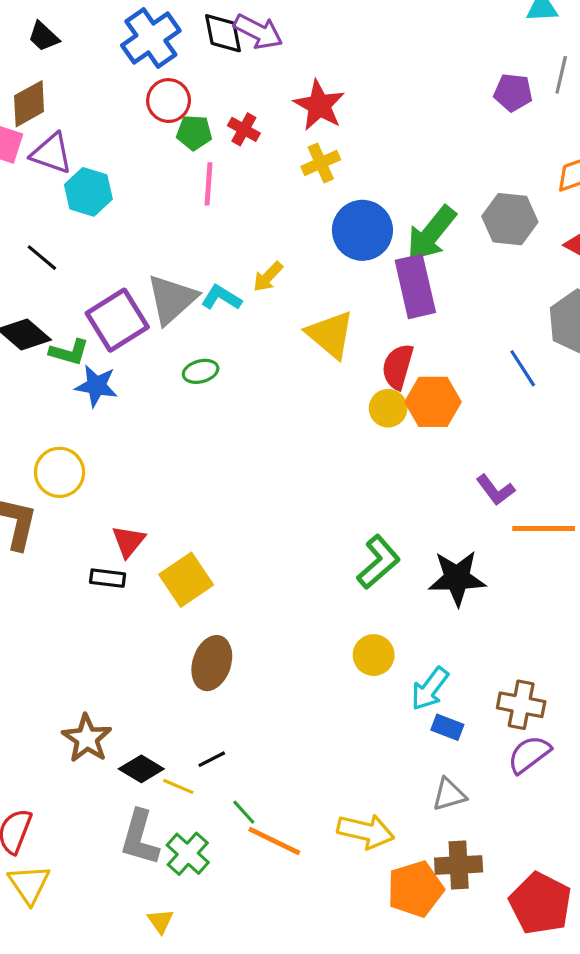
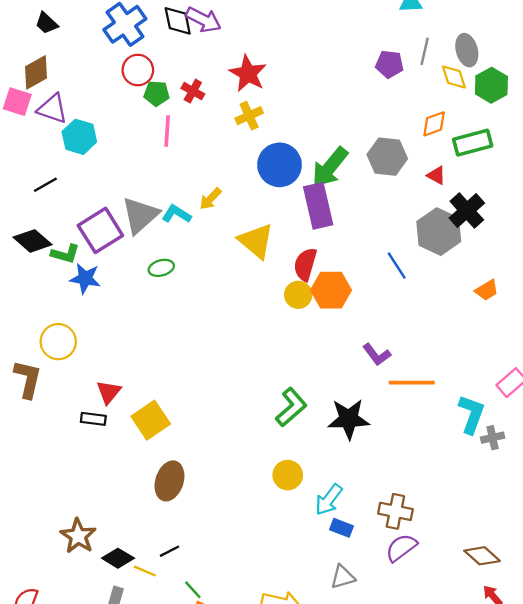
black line: (42, 258) -> (45, 185), turned -70

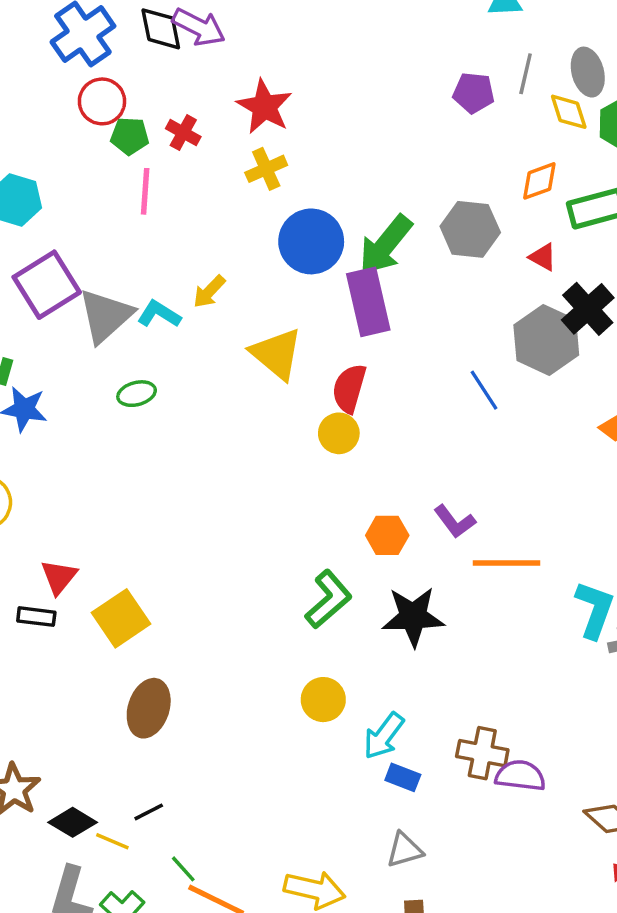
purple square: (100, 230) -> (47, 285), moved
orange hexagon: (331, 290) -> (387, 535), moved, size x0.7
purple semicircle: (401, 548) -> (520, 776), moved, turned 44

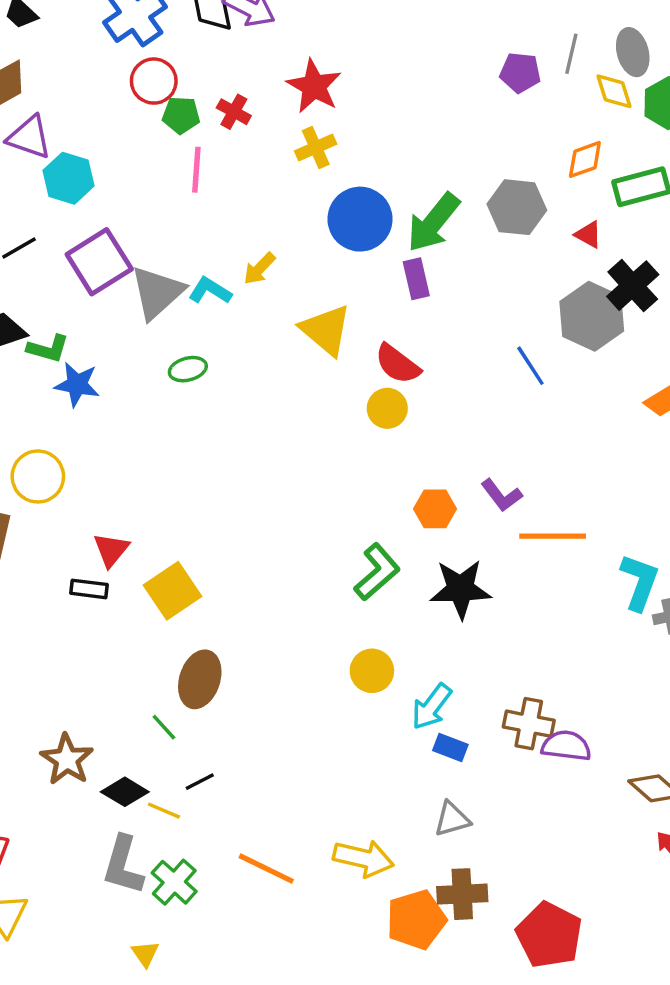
purple rectangle: (368, 302) -> (416, 279), size x0.6
red semicircle: (349, 388) -> (397, 364), turned -69
green line: (183, 869) -> (164, 727), moved

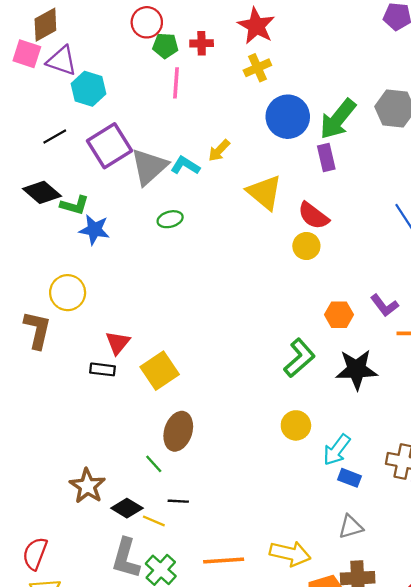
red cross: (234, 112) -> (202, 43), turned -30
black line: (200, 782) -> (178, 501), turned 30
orange line: (266, 869) -> (224, 561), turned -30

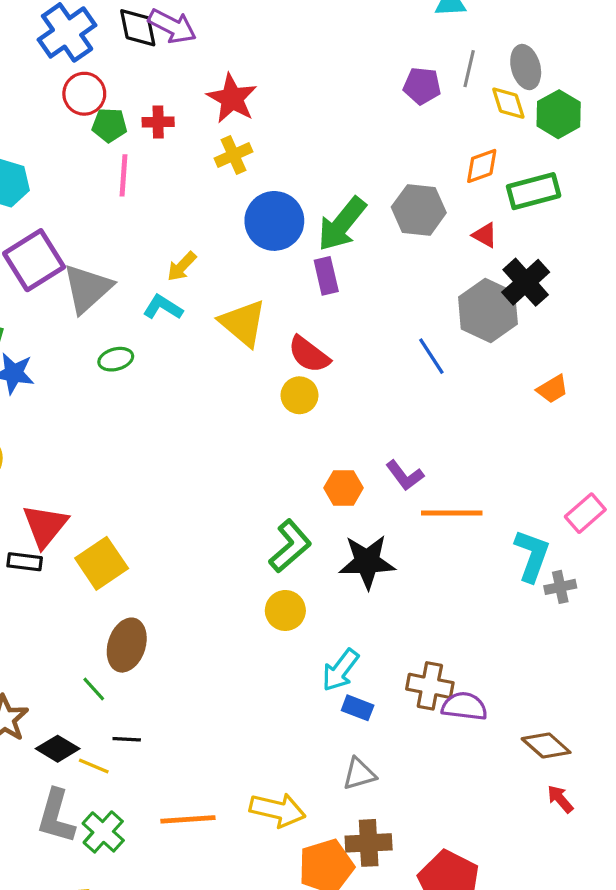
cyan L-shape: (185, 166) -> (163, 307), moved
red triangle: (118, 343) -> (45, 526), size x1.4
yellow circle: (296, 425) -> (285, 610), moved

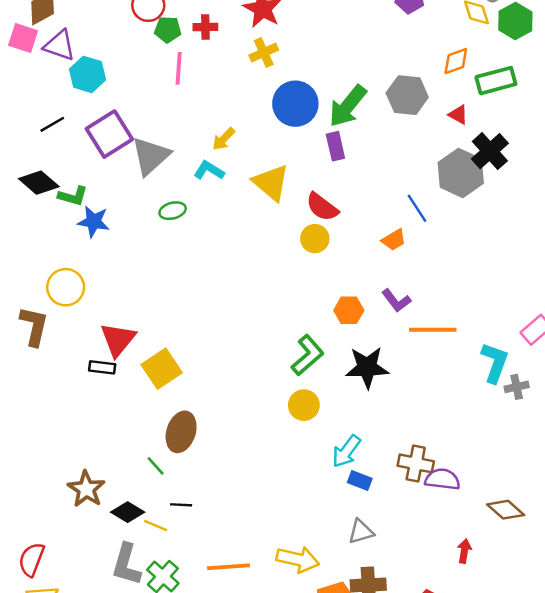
orange trapezoid: (552, 389) -> (394, 240), moved
red arrow: (560, 799) -> (464, 551), moved, turned 50

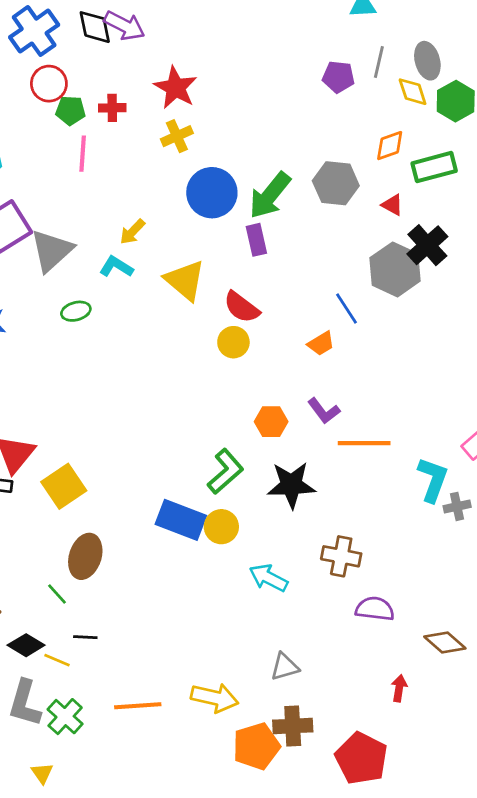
cyan arrow: (346, 451) -> (268, 578), turned 80
brown cross: (416, 463) -> (341, 556), moved
blue rectangle: (360, 480) -> (181, 520), moved, size x1.8

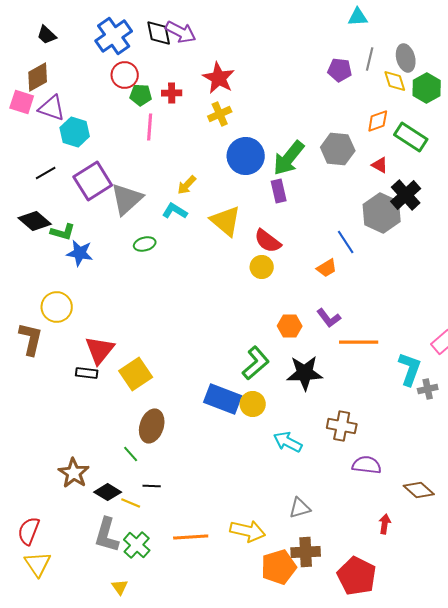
green rectangle: (434, 167) -> (411, 137), turned 48

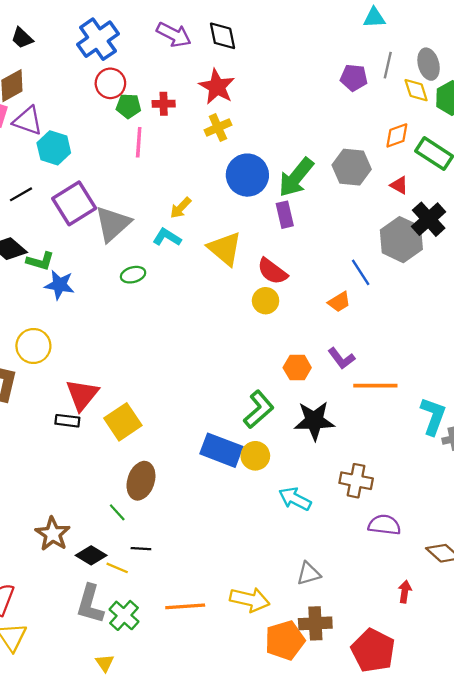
black diamond: (159, 33) -> (222, 36), moved

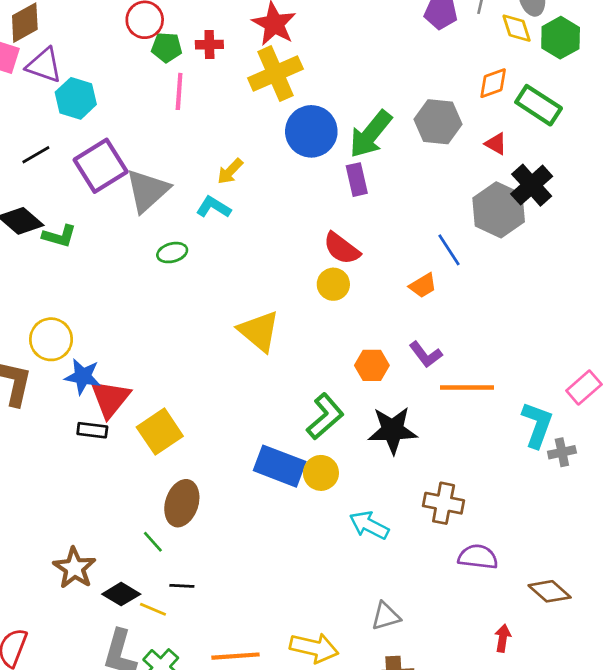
yellow cross: (218, 127) -> (275, 74), size x1.6
yellow triangle: (225, 249) -> (259, 331), moved
blue star: (59, 285) -> (83, 376), moved

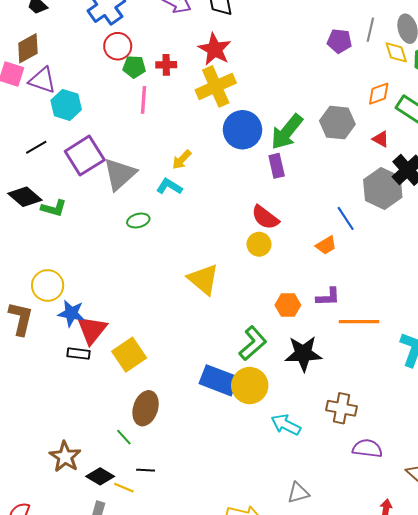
purple L-shape: (426, 354) -> (328, 297), turned -55
yellow circle: (321, 473) -> (250, 386), size x1.4

